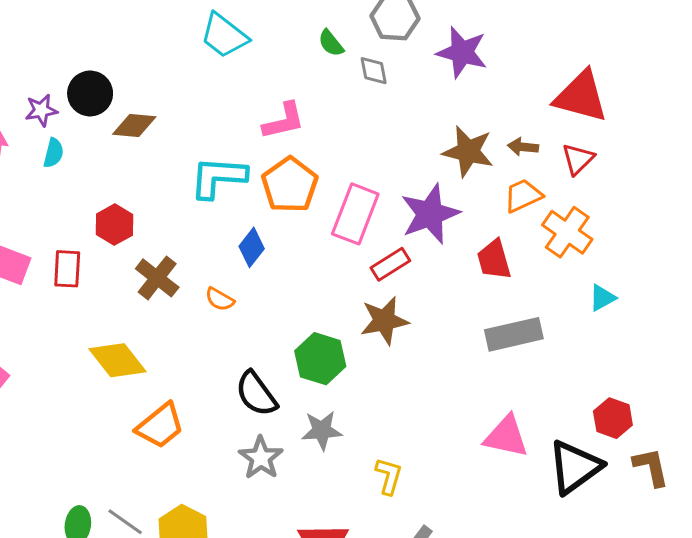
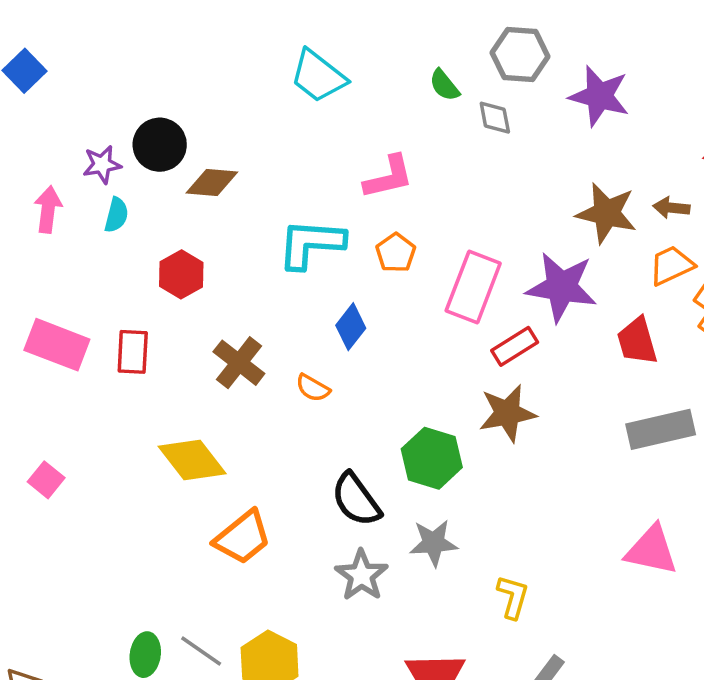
orange pentagon: (290, 185) -> (396, 253), size x0.6
purple star: (430, 214) -> (561, 287), turned 30
red hexagon: (114, 225) -> (181, 274), moved

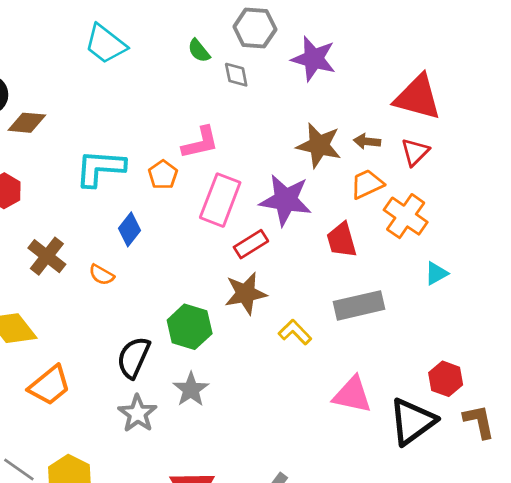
pink L-shape: (389, 177) -> (200, 143), moved
black semicircle: (356, 500) -> (134, 357), turned 60
gray star: (434, 543) -> (191, 389), turned -30
yellow L-shape: (513, 597) -> (295, 332), moved, turned -60

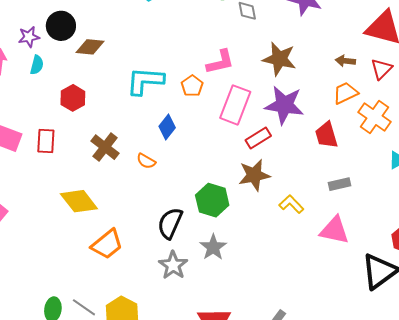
brown star: (319, 145) -> (279, 59), moved
gray rectangle: (359, 305) -> (339, 184), size x0.6
pink triangle: (352, 395) -> (334, 230), moved

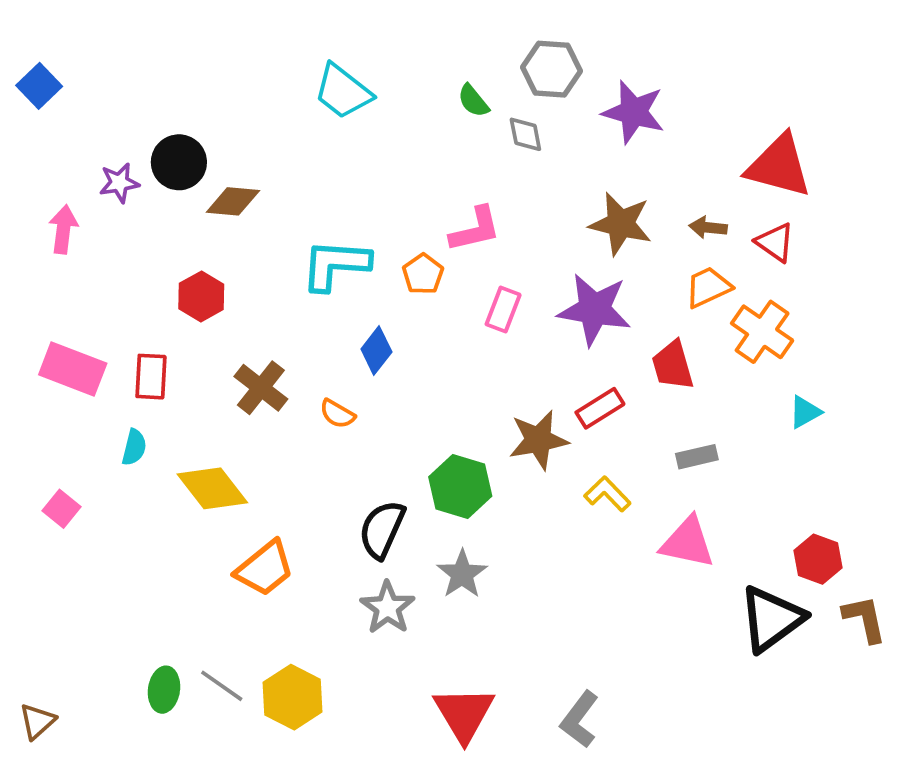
brown star: (279, 59) -> (620, 224), moved
cyan semicircle: (37, 65) -> (134, 447), moved
red triangle: (381, 69) -> (775, 242), turned -40
pink rectangle: (235, 105) -> (503, 309), size x0.6
red rectangle: (258, 138) -> (600, 408), moved

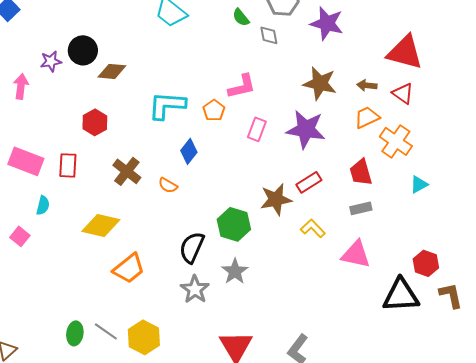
red trapezoid: (673, 365) -> (361, 172), moved
cyan semicircle: (134, 447) -> (43, 205), moved
yellow diamond: (212, 488) -> (101, 225), turned -39
black triangle: (771, 619) -> (401, 295), turned 33

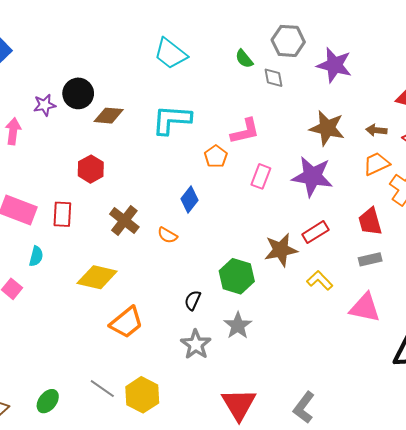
cyan L-shape: (167, 105) -> (172, 120), moved
black semicircle: (192, 247) -> (193, 300), size x0.6
green ellipse: (75, 333) -> (48, 401), moved, turned 30

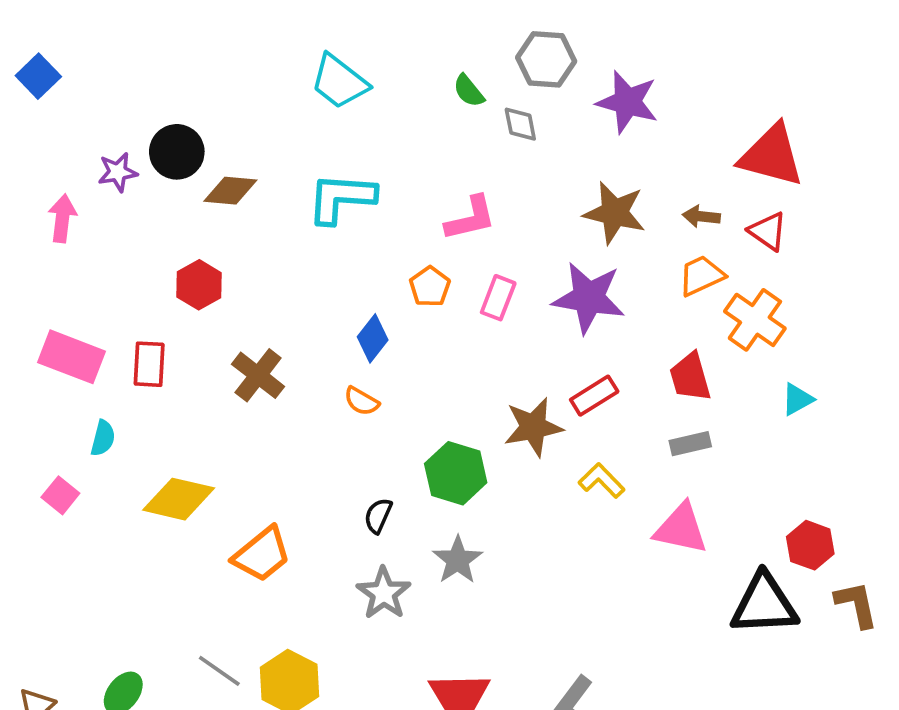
orange pentagon: (216, 156) -> (430, 287), moved
orange semicircle: (167, 235) -> (361, 401), moved
yellow diamond: (97, 277) -> (179, 499), moved

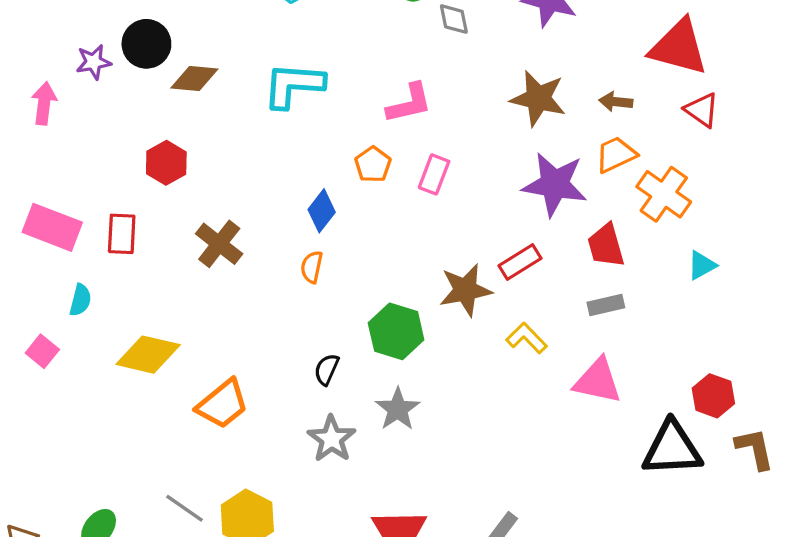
red triangle: (768, 231) -> (702, 110), moved
purple star: (589, 298) -> (555, 184), moved
orange semicircle: (361, 401) -> (312, 267), turned 72

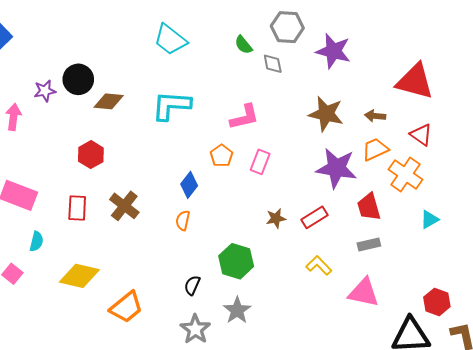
red triangle: (702, 110) -> (421, 135), moved
red rectangle: (122, 234) -> (77, 208), moved
brown star: (465, 290) -> (276, 218), moved, size x0.6

